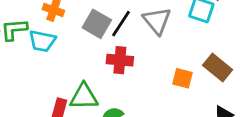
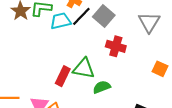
black line: (121, 24) -> (81, 16), moved
cyan trapezoid: (42, 41) -> (61, 21), turned 145

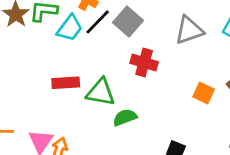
cyan trapezoid: (61, 21) -> (70, 28), turned 140
gray triangle: (149, 22) -> (189, 30), turned 40
red rectangle: (63, 76) -> (66, 83), moved, turned 60

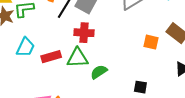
cyan trapezoid: (70, 28) -> (25, 47), moved
red cross: (144, 63) -> (84, 33), moved

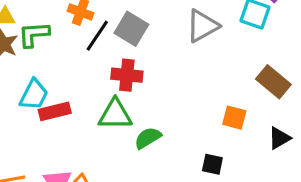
orange square: (151, 42) -> (234, 118), moved
red rectangle: (51, 57) -> (55, 111), moved

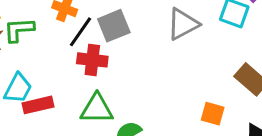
gray square: (131, 29) -> (114, 26), turned 36
red cross: (127, 75) -> (92, 60), moved

